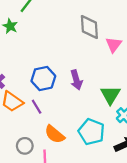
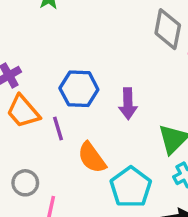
orange semicircle: (55, 134) -> (92, 158), moved

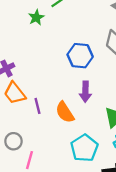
blue hexagon: (79, 89) -> (80, 56), moved
orange semicircle: (92, 158) -> (65, 112), moved

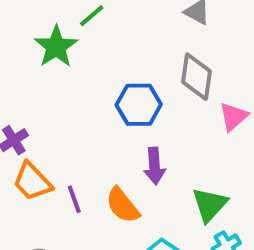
green star: (36, 17) -> (56, 47), size x1.5

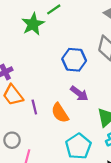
purple arrow: (154, 166) -> (79, 94), turned -54

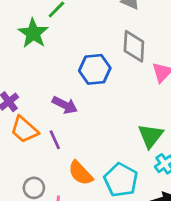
purple arrow: (79, 94) -> (65, 105), moved
orange semicircle: (60, 113) -> (81, 173), moved

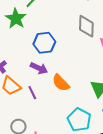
blue hexagon: (95, 69) -> (44, 43), moved
orange semicircle: (81, 173) -> (61, 83), moved

